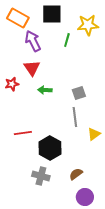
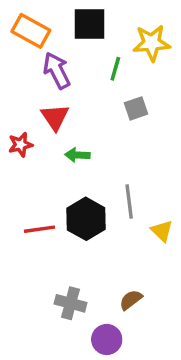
gray square: (79, 93) -> (136, 108), moved
yellow triangle: (94, 134) -> (162, 231), turned -40
black hexagon: (50, 148) -> (86, 219), moved
purple circle: (85, 197) -> (107, 339), moved

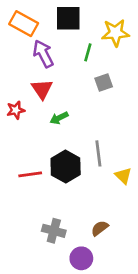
green arrow: (77, 155) -> (59, 118), turned -30

